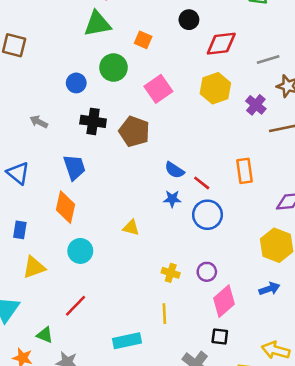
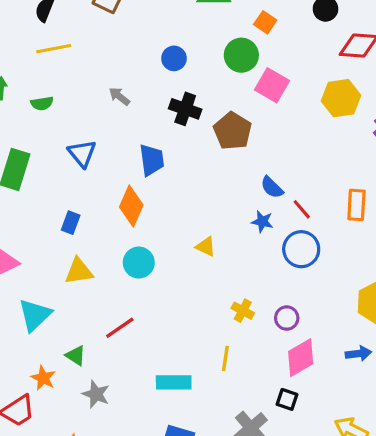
green circle: (114, 68) -> (241, 55), moved
pink square: (158, 89) -> (272, 85), turned -36

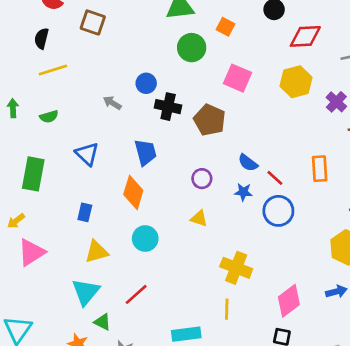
green circle: (241, 55) -> (192, 48), moved
blue circle: (174, 58) -> (146, 83), moved
yellow cross: (243, 311) -> (236, 268), size x1.6
cyan triangle: (35, 315) -> (86, 292), moved
purple circle: (287, 318) -> (202, 179), moved

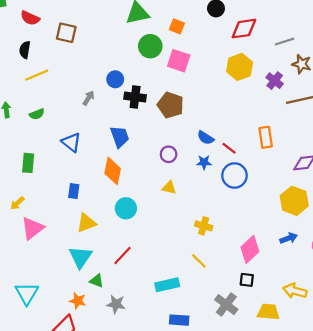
pink square: (238, 78) -> (179, 61), moved
gray arrow: (112, 103) -> (88, 98), turned 96
green rectangle: (33, 174) -> (28, 163), size x0.7
yellow cross: (236, 268) -> (204, 226), size x0.7
yellow line: (227, 309) -> (199, 261), turned -42

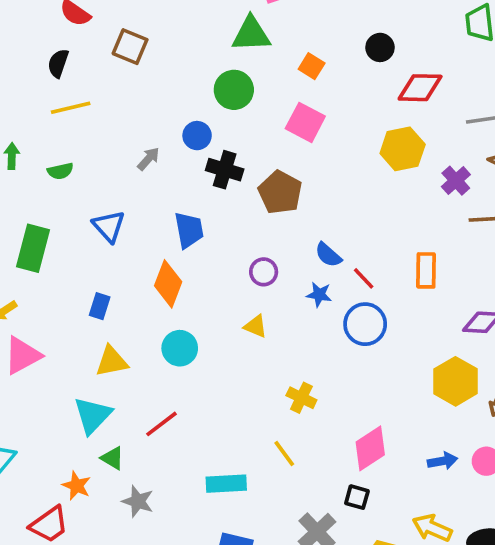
green circle: (150, 46) -> (234, 90), moved
green rectangle: (28, 163) -> (33, 248), size x1.4
blue arrow: (289, 238) -> (443, 461), moved

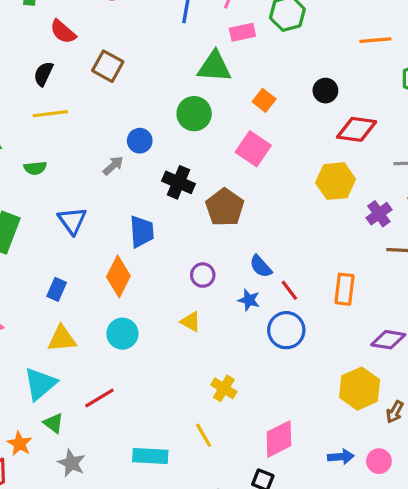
blue circle: (197, 136) -> (140, 141), moved

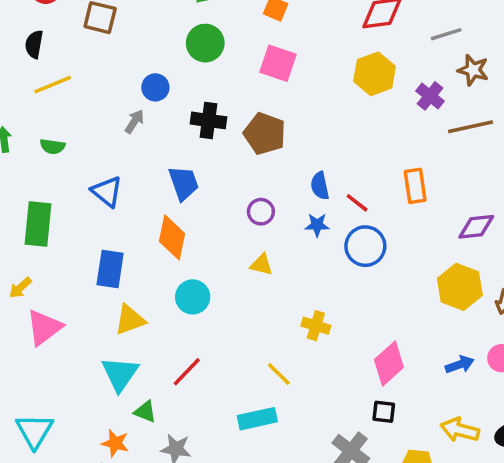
green semicircle: (35, 168) -> (52, 146), turned 30
blue semicircle: (261, 266) -> (320, 186), turned 45
blue rectangle: (57, 289) -> (110, 269), size x1.5
yellow line: (204, 435) -> (279, 374), moved

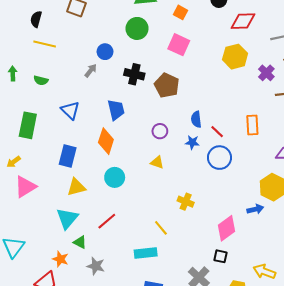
yellow line: (53, 85) -> (45, 44), turned 30
blue arrow: (460, 365) -> (255, 209), moved

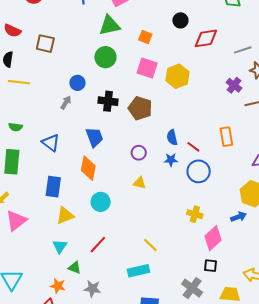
yellow hexagon: (235, 57) -> (177, 76), moved
green semicircle: (41, 80) -> (16, 127), moved
yellow cross: (186, 202) -> (195, 214), moved
cyan triangle: (67, 218) -> (60, 246), size x0.7

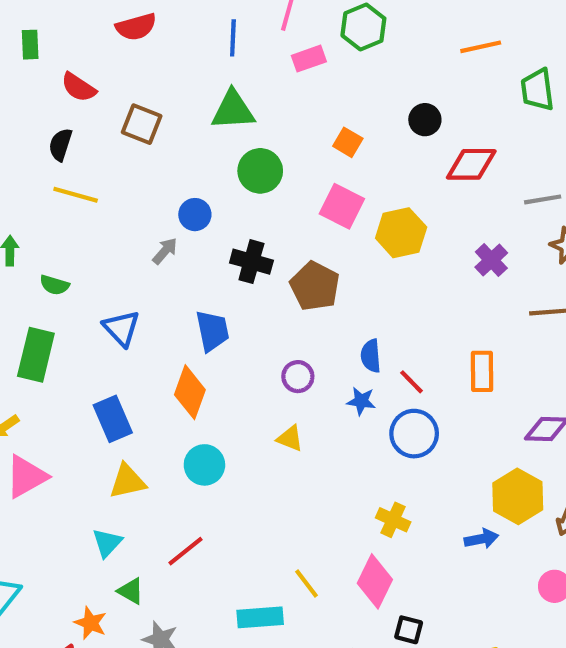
green triangle: (110, 25) -> (233, 110), moved
purple cross: (234, 85) -> (491, 260), moved
blue rectangle: (53, 187) -> (113, 419), turned -40
pink diamond: (213, 238) -> (375, 581), moved, turned -30
yellow line: (150, 245) -> (307, 584), moved

